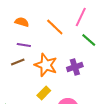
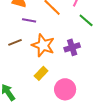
purple line: (24, 45) -> (29, 20), moved

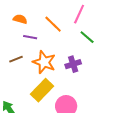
yellow rectangle: (41, 73) -> (42, 90), size x1.6

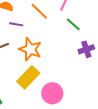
purple cross: (73, 64) -> (86, 49), moved

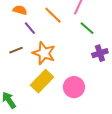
purple line: (16, 24) -> (30, 28), turned 40
pink circle: (52, 93) -> (74, 87), moved

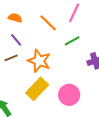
purple line: (30, 28) -> (16, 40), moved
green line: (87, 28) -> (72, 41), moved, turned -70

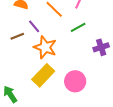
purple line: (16, 40) -> (34, 26), moved
brown line: (11, 58) -> (17, 36), moved

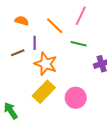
purple line: (34, 26) -> (35, 43), turned 40
green line: (78, 27) -> (79, 44), turned 42

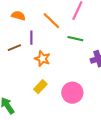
orange star: (46, 64) -> (42, 59), size x0.7
yellow rectangle: (44, 92) -> (40, 87), size x0.6

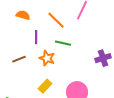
green line: (75, 39) -> (63, 43), moved
brown line: (14, 48) -> (19, 59), moved

